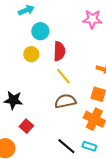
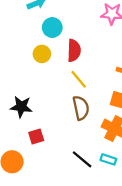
brown semicircle: (65, 101) -> (81, 108), turned 90
red square: (26, 126) -> (36, 137), turned 32

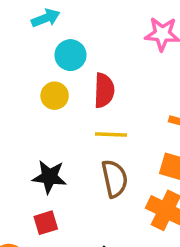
yellow line: (79, 79) -> (111, 134), turned -48
black star: (21, 107) -> (49, 177), moved

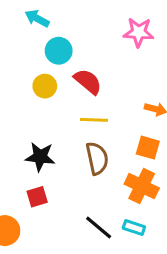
cyan arrow: (46, 18) -> (37, 18), turned -130
red semicircle: (104, 90) -> (88, 81), turned -52

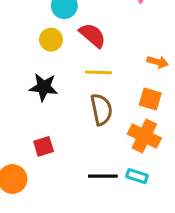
black star: (40, 157) -> (44, 87), moved
black line: (99, 228) -> (103, 176), turned -40

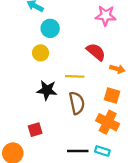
red semicircle: (92, 35) -> (96, 52), moved
black star: (44, 87) -> (47, 90), moved

